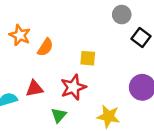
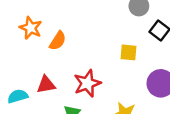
yellow square: (88, 58) -> (129, 52), moved

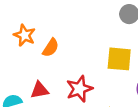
yellow square: (129, 52) -> (119, 59), size x1.5

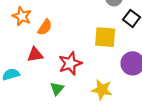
red triangle: (39, 90) -> (35, 55), moved

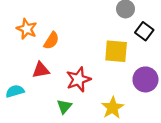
yellow star: (102, 90) -> (113, 108), turned 30

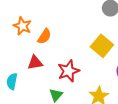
yellow square: (116, 51) -> (102, 46), turned 35
cyan semicircle: (15, 91) -> (12, 81), turned -63

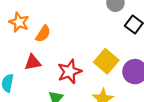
yellow square: (102, 46) -> (106, 61), moved

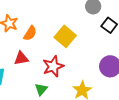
yellow square: (106, 61) -> (65, 36), moved

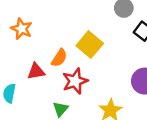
orange semicircle: (30, 33) -> (59, 58), moved

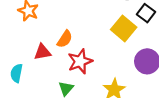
yellow square: (90, 45) -> (124, 28), moved

